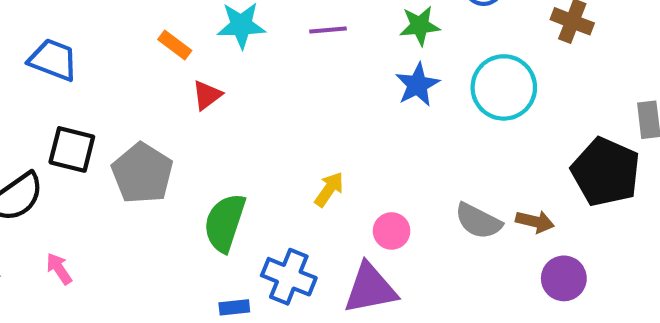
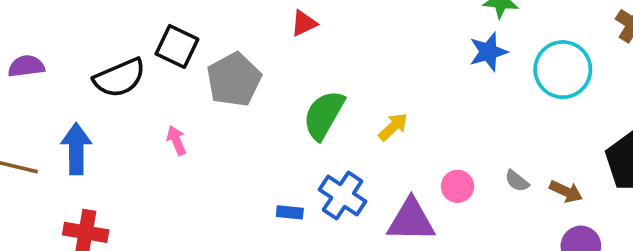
gray semicircle: (478, 221) -> (517, 181), size x0.6
green semicircle: (225, 223) -> (324, 115), moved
pink circle: (392, 231) -> (457, 186), moved
pink arrow: (59, 269) -> (176, 140), moved

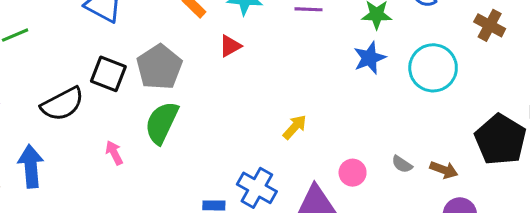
red triangle: (304, 23) -> (230, 46), moved
gray pentagon: (234, 80) -> (159, 67), moved
green semicircle: (324, 115) -> (162, 123), moved

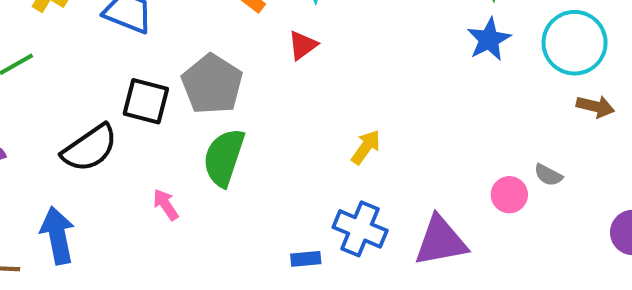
yellow arrow: (295, 127) -> (366, 147), moved
brown arrow: (444, 170) -> (595, 106), moved
pink circle: (353, 173) -> (509, 195), moved

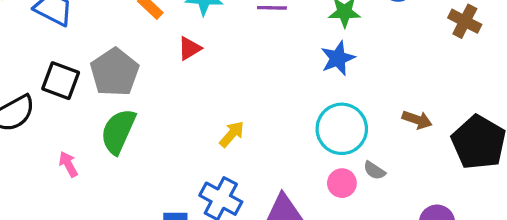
cyan circle: (575, 43) -> (342, 129), moved

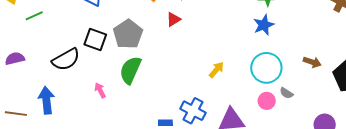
yellow arrow: (232, 134) -> (216, 70), moved

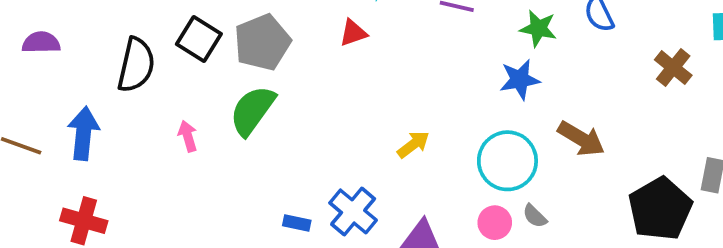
black semicircle: (66, 60) -> (136, 65), turned -60
brown arrow: (312, 62) -> (581, 139), moved, size x1.4

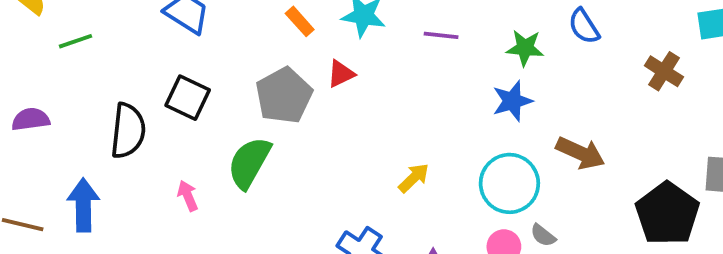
gray pentagon: (262, 42) -> (284, 95), moved

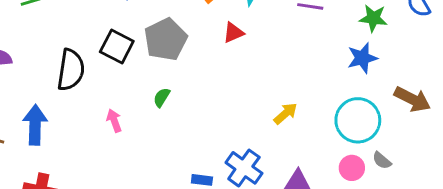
gray pentagon: (284, 95) -> (166, 39), moved
green semicircle: (249, 163) -> (162, 97), size x0.5

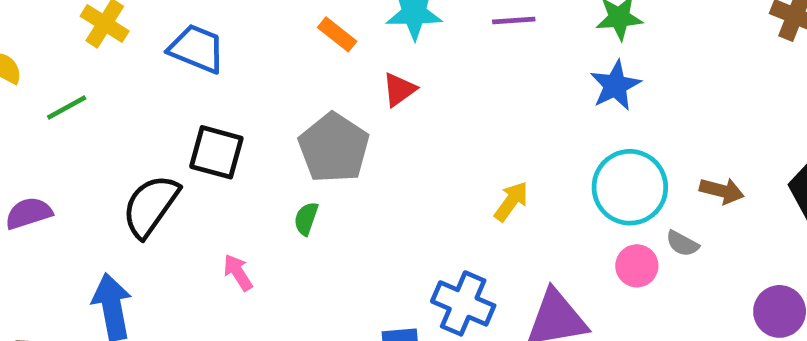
gray pentagon: (166, 39) -> (334, 148), moved
black semicircle: (71, 70) -> (151, 206), turned -141
brown arrow: (412, 99) -> (722, 191), moved, size x0.7

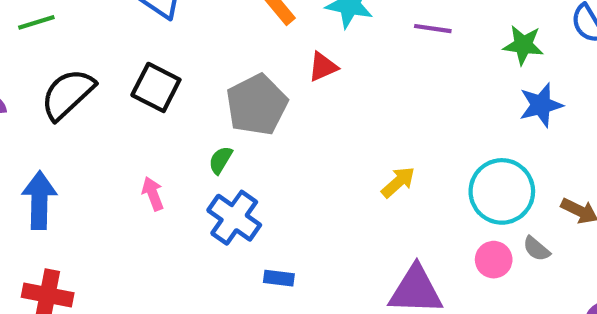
blue star: (615, 85) -> (541, 105), moved
black semicircle: (151, 206) -> (68, 94), moved
blue cross: (463, 303) -> (234, 218), moved

